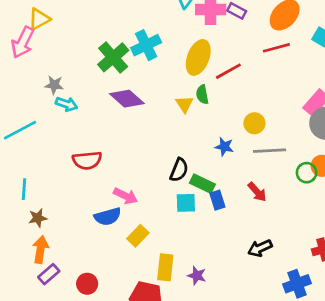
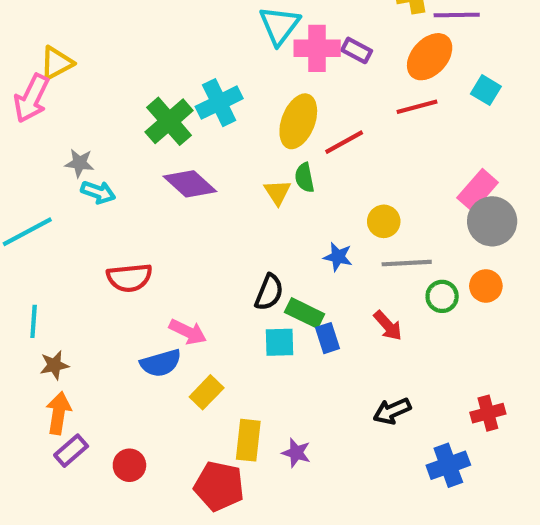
green circle: (307, 173) -> (442, 296), moved

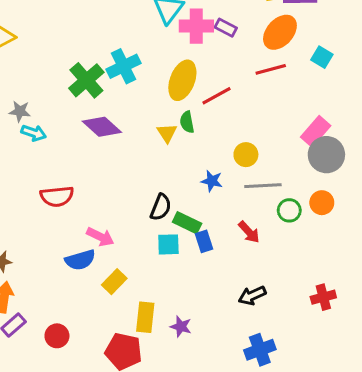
blue cross: (448, 465) -> (260, 350), moved

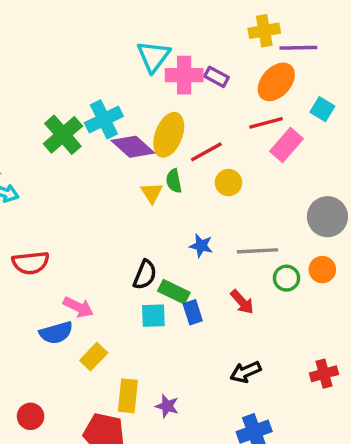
purple diamond: (102, 127) -> (133, 147), moved
pink rectangle: (316, 131) -> (286, 145), moved
yellow circle: (246, 155) -> (228, 183), moved

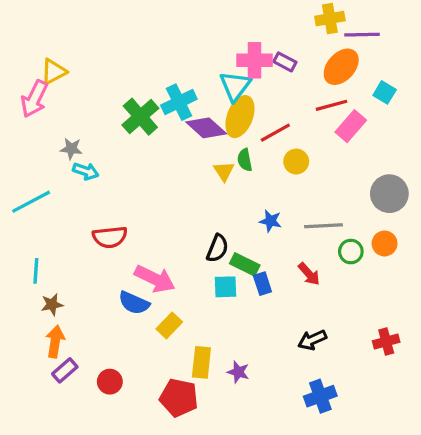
cyan triangle: (153, 56) -> (235, 86), moved
pink arrow: (78, 307) -> (155, 279), size x1.4
blue semicircle: (56, 333) -> (134, 303), turned 40

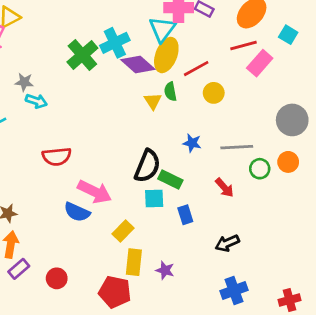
black semicircle: (217, 248) -> (147, 166), size x1.4
blue rectangle: (262, 284) -> (185, 215), moved
yellow rectangle: (169, 325) -> (123, 231), moved
red cross: (386, 341) -> (290, 300), moved

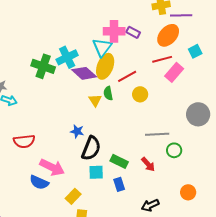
cyan square: (288, 35) -> (195, 51), turned 32
green cross: (82, 55) -> (43, 66), turned -30
blue star: (192, 143) -> (77, 131), moved
orange circle: (288, 162) -> (188, 192), moved
green rectangle: (170, 180) -> (119, 161), moved

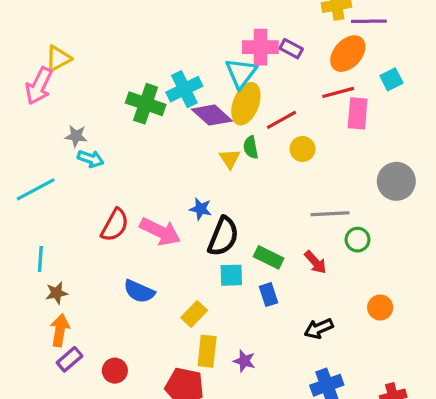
pink rectangle: (174, 72) -> (358, 113), turned -36
red semicircle: (24, 141) -> (115, 225), turned -55
pink arrow: (52, 167) -> (160, 231), moved

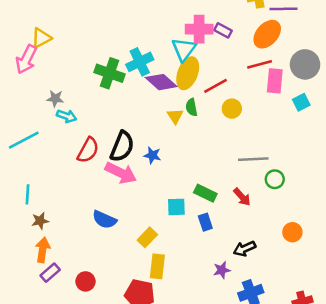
cyan square: (391, 79) -> (301, 102), moved
gray circle: (396, 181) -> (305, 64), moved
red semicircle: (115, 225) -> (88, 150), moved
black semicircle: (223, 236) -> (122, 146), moved
purple star: (244, 361) -> (222, 270), moved, turned -30

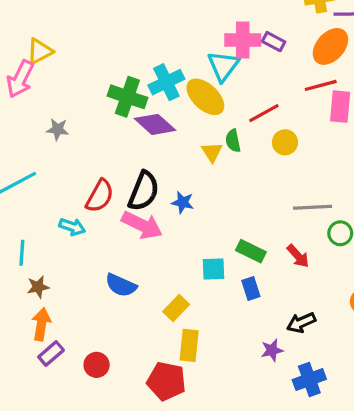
yellow ellipse: (188, 73) -> (205, 97), moved, turned -68
purple diamond: (161, 82) -> (155, 124), moved
cyan arrow: (67, 116) -> (72, 227), moved

